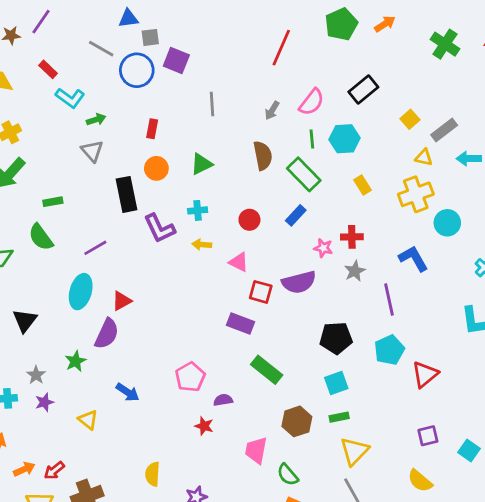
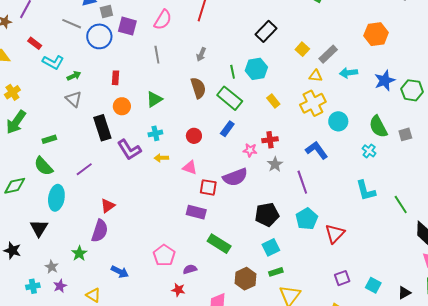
pink semicircle: (312, 102) -> (163, 20), moved
cyan ellipse: (81, 292) -> (56, 198), moved

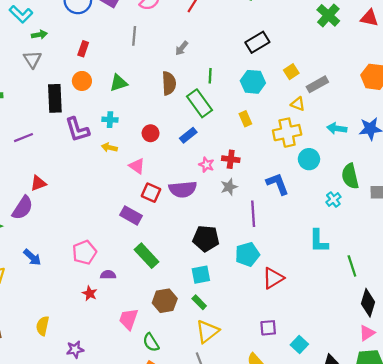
cyan hexagon: (256, 69) -> (253, 82), moved
cyan arrow: (349, 73) -> (337, 128), moved
green rectangle: (276, 272) -> (199, 302), turned 48

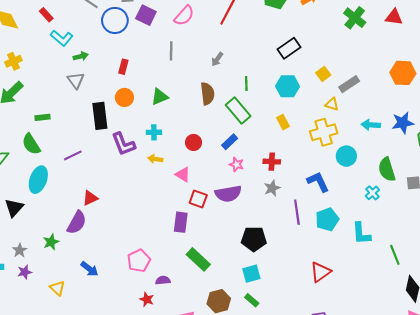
pink star: (206, 165) -> (237, 164), moved
purple rectangle: (131, 215) -> (181, 222), turned 72
cyan pentagon: (247, 254) -> (327, 219), moved

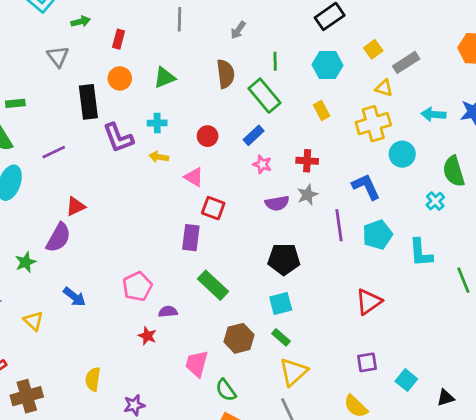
green arrow: (81, 56) -> (81, 22), moved
purple semicircle: (228, 194) -> (277, 203), moved, size x0.7

